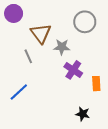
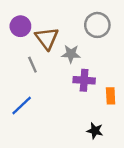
purple circle: (14, 13) -> (20, 26), moved
purple cross: (73, 70) -> (84, 80), turned -30

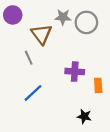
purple circle: (20, 26) -> (13, 15), moved
gray star: (71, 54) -> (63, 17), moved
blue line: (22, 106) -> (33, 93), moved

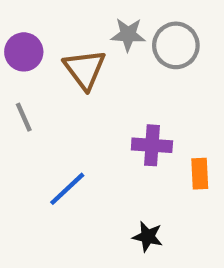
purple circle: (13, 15) -> (24, 52), moved
gray line: (29, 58) -> (24, 117), moved
black star: (84, 116) -> (148, 237), moved

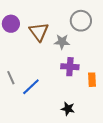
gray star: (128, 35) -> (62, 42), moved
gray line: (24, 117) -> (11, 78), moved

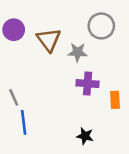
blue line: (31, 87) -> (24, 122), moved, turned -54

